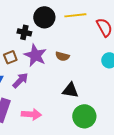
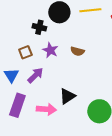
purple star: (35, 55) -> (50, 50), size x0.7
black triangle: (70, 90) -> (67, 96), moved, turned -42

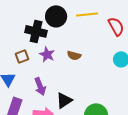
black cross: (39, 27) -> (36, 31), size x1.5
purple arrow: (35, 75) -> (40, 86), moved, turned 114

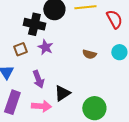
brown semicircle: (74, 55) -> (89, 54), moved

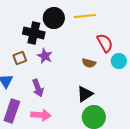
red semicircle: (114, 19) -> (105, 43), moved
black triangle: (62, 93) -> (85, 94), moved

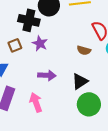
purple arrow: (38, 88) -> (47, 75), moved, turned -66
pink arrow: (41, 115) -> (36, 102), turned -114

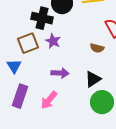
brown square: (15, 45) -> (28, 43), size x1.5
pink arrow: (36, 102) -> (49, 100), turned -120

